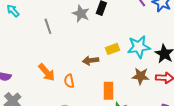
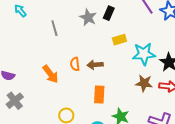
yellow rectangle: (113, 49) -> (119, 40), moved
orange semicircle: (69, 81) -> (75, 64), moved
orange rectangle: (109, 91) -> (99, 95), moved

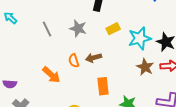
gray star: (88, 17) -> (78, 28), moved
brown star: (144, 83) -> (145, 67), turned 30

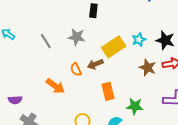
yellow rectangle: (113, 29) -> (114, 47), moved, size x1.6
cyan star: (140, 38) -> (139, 40), size x0.6

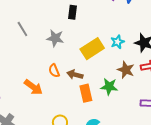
gray line: (46, 41) -> (22, 29), moved
brown arrow: (95, 64) -> (75, 75), moved, turned 35
green star: (135, 106) -> (109, 87), moved

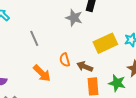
gray line: (22, 29) -> (34, 38), moved
gray star: (55, 38) -> (74, 18), moved

